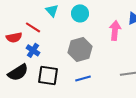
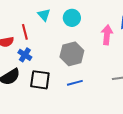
red line: (33, 27) -> (25, 32), turned 42

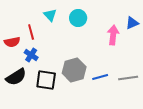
gray hexagon: (72, 54) -> (74, 70), moved
blue line: (75, 83) -> (100, 77), moved

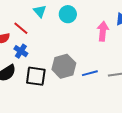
red line: (31, 32) -> (21, 28), turned -35

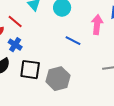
gray hexagon: (64, 66) -> (58, 79), moved
blue line: (90, 73) -> (73, 41), moved, turned 42

